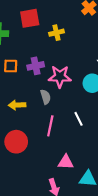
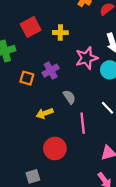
yellow cross: (56, 33) -> (60, 33), turned 32
orange square: (11, 66) -> (27, 78), turned 32
pink star: (60, 77) -> (87, 58), moved

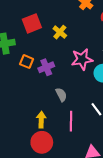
yellow cross: (60, 33) -> (60, 32), turned 32
orange square: (27, 78) -> (27, 62), moved
yellow arrow: (45, 113) -> (41, 120), moved, turned 105

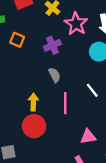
pink star: (82, 59) -> (76, 24), moved, turned -30
purple cross: (46, 67) -> (52, 45), moved

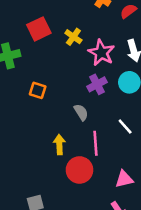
orange square: (17, 40) -> (38, 90), moved
purple cross: (52, 45) -> (97, 84), moved
red circle: (34, 126) -> (79, 170), moved

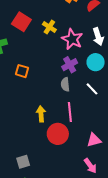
red square: (39, 29) -> (21, 22), turned -30
gray semicircle: (81, 112) -> (65, 84), moved, turned -152
white line: (125, 127) -> (92, 89), moved

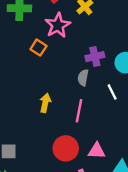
pink star: (72, 39) -> (58, 25), moved
red circle: (58, 134) -> (66, 148), moved

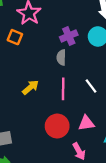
white line: (112, 92) -> (91, 86), moved
yellow arrow: (45, 103) -> (31, 87), turned 48

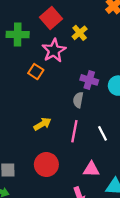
purple cross: (69, 36) -> (89, 80), turned 30
red circle: (57, 126) -> (46, 165), moved

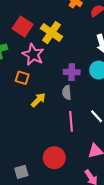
yellow cross: (80, 33) -> (52, 33), size x1.5
yellow arrow: (42, 124) -> (38, 100), moved

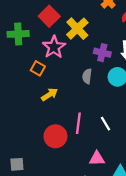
purple cross: (72, 72) -> (102, 53), moved
gray semicircle: (67, 93) -> (87, 76), moved
red circle: (54, 158) -> (55, 136), moved

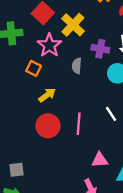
gray semicircle: (87, 76) -> (77, 66), moved
white line: (105, 124) -> (111, 114), moved
red circle: (55, 136) -> (48, 126), moved

